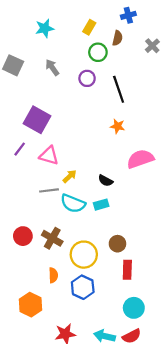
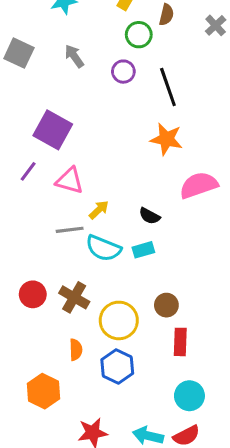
orange star: (117, 126) -> (166, 139), size x1.5

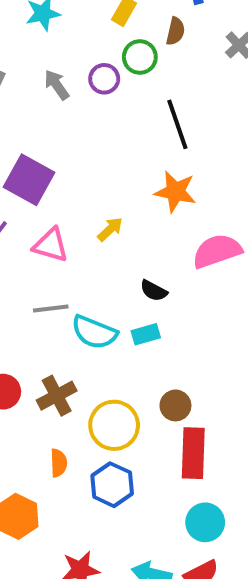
purple circle: (123, 72) -> (104, 79), moved
yellow arrow: (99, 210) -> (110, 229), moved
brown cross: (74, 297) -> (57, 396), turned 32
red rectangle: (180, 342) -> (193, 453), size x1.4

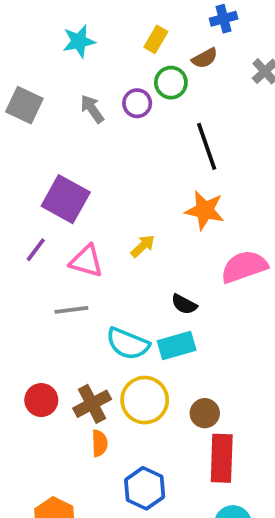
brown semicircle: (175, 31) -> (205, 58), turned 48
gray line: (51, 308) -> (71, 310), moved
cyan rectangle: (146, 334) -> (177, 346), size x1.4
yellow circle: (114, 425) -> (145, 400), moved
orange semicircle: (59, 463) -> (100, 443), moved

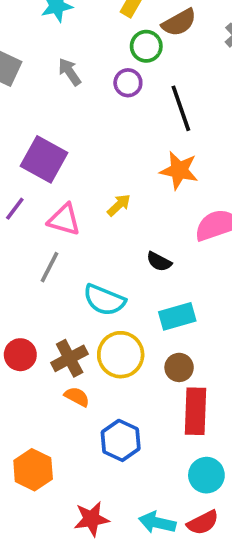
brown semicircle: (205, 58) -> (179, 23), size x1.4
purple circle: (137, 103) -> (128, 83), moved
gray line: (71, 310) -> (49, 267), turned -56
cyan rectangle: (177, 346) -> (177, 316), moved
orange semicircle: (100, 443) -> (77, 397), turned -60

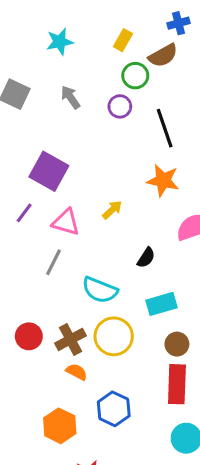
black semicircle: (159, 262) -> (146, 258), turned -85
brown circle: (179, 367) -> (177, 344), moved
orange hexagon: (33, 470) -> (60, 426), moved

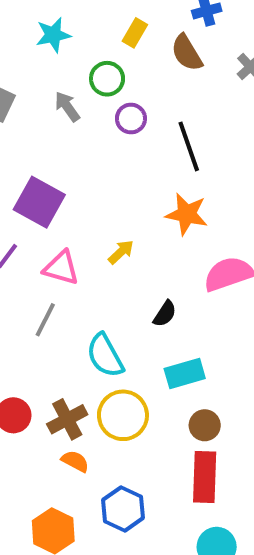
brown semicircle: (163, 56) -> (187, 53), turned 88
green circle: (135, 76) -> (107, 79), moved
cyan semicircle: (100, 290) -> (105, 356), turned 39

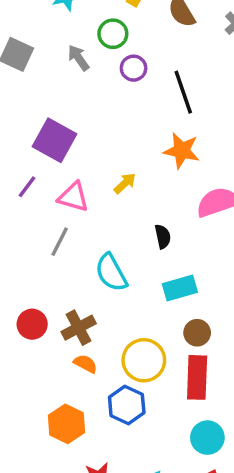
black semicircle: (165, 314) -> (163, 237), turned -45
yellow circle: (123, 415) -> (144, 360), moved

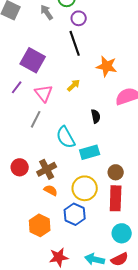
black line: (183, 92) -> (75, 43), moved
pink triangle: (73, 197) -> (44, 93), turned 36
cyan rectangle: (180, 288) -> (90, 152), moved

